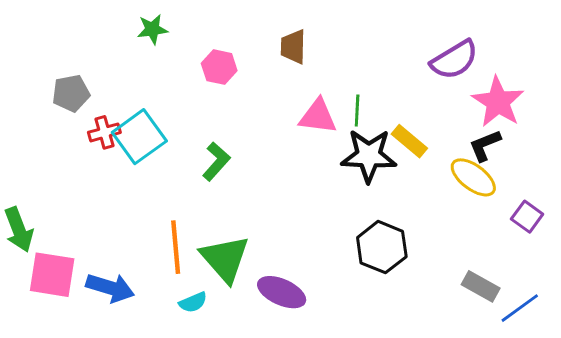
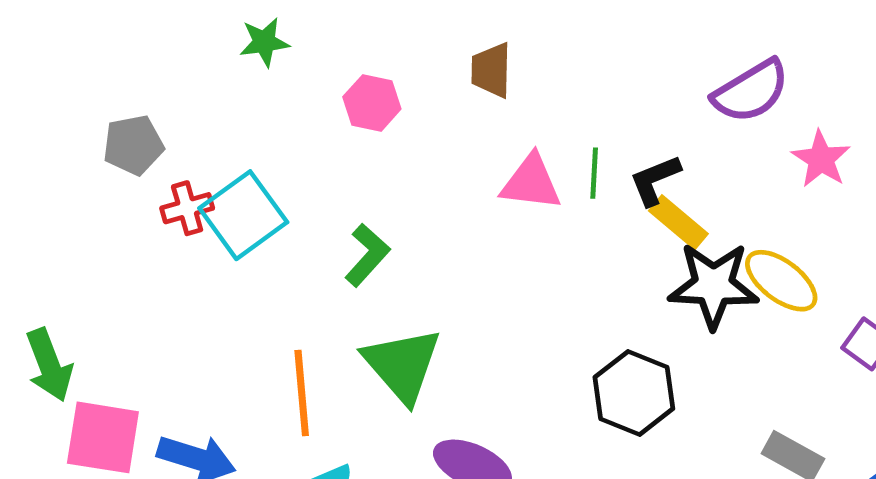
pink star: (498, 102) -> (821, 159), size x0.7
black L-shape: (485, 145) -> (655, 180), moved
black star: (369, 156) -> (713, 285), moved
green triangle: (225, 259) -> (402, 365), moved

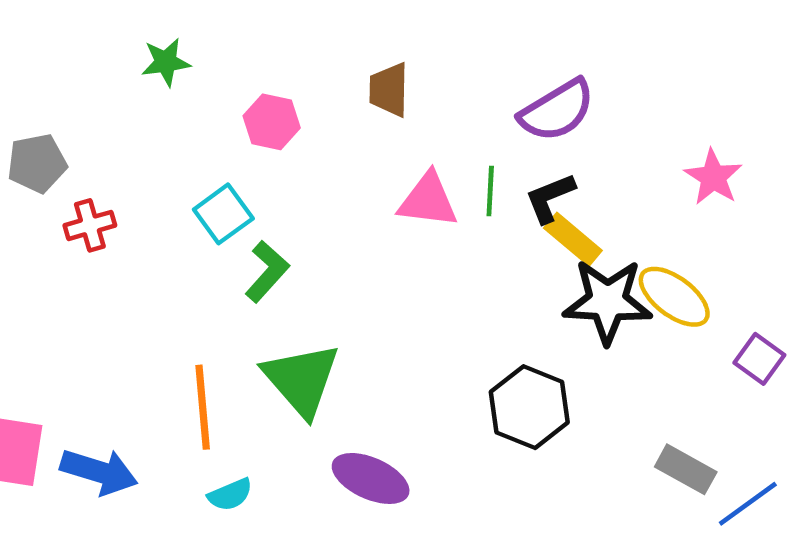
purple semicircle: (751, 91) -> (557, 110), moved
cyan square: (243, 215) -> (223, 214), moved, size x0.7

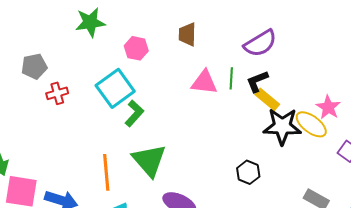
green star: (166, 62) -> (90, 22), size x1.4
pink star: (713, 177) -> (328, 107), moved
cyan square: (223, 214) -> (115, 88), size x1.5
black hexagon: (529, 407) -> (248, 172), size x0.7

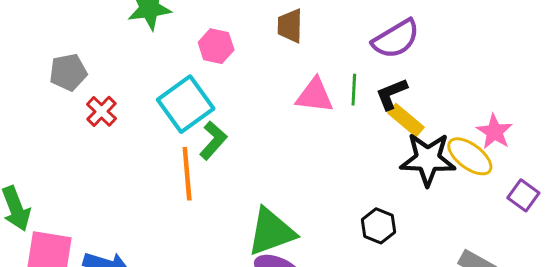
red cross: (57, 93) -> (102, 111), turned -30
green triangle: (149, 160) -> (271, 232), moved, turned 51
orange line: (106, 172) -> (187, 174), moved

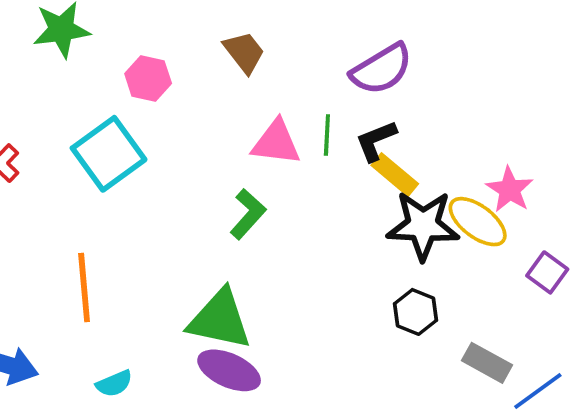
brown trapezoid: (290, 26) -> (244, 52), turned 141
green L-shape: (213, 140) -> (248, 214), moved
orange line: (187, 174) -> (84, 288), moved
black hexagon: (378, 226) -> (415, 312), moved
green triangle: (271, 232) -> (220, 320), turned 32

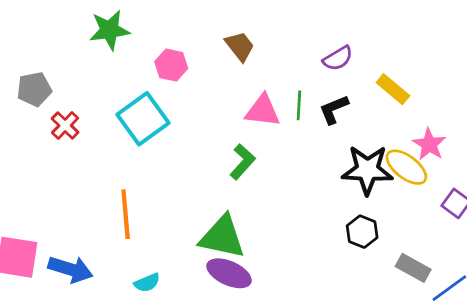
purple semicircle: (382, 69) -> (338, 58), size x0.7
yellow rectangle: (395, 175) -> (393, 89), moved

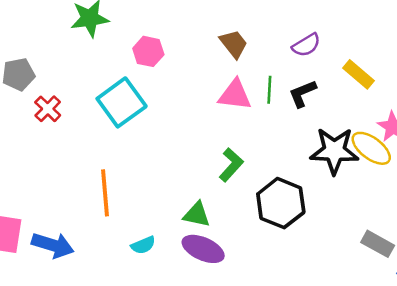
brown trapezoid: (240, 46) -> (234, 44), moved
green L-shape: (242, 162) -> (231, 165), moved
black hexagon: (362, 232) -> (281, 203), moved, size x1.6
green triangle: (222, 237) -> (197, 215), size x0.6
cyan semicircle: (147, 283) -> (143, 245), moved

